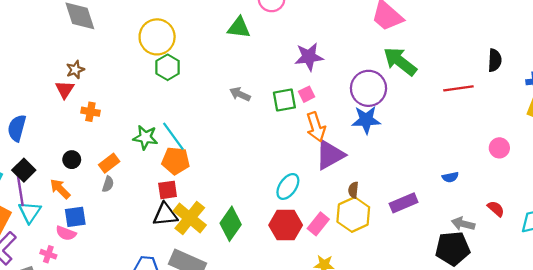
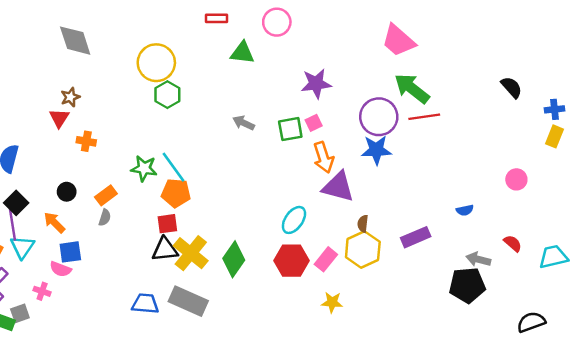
black semicircle: (495, 60) -> (512, 87), turned -45
red line: (458, 88) -> (424, 117), moved
purple triangle: (330, 155) -> (338, 187), turned 44

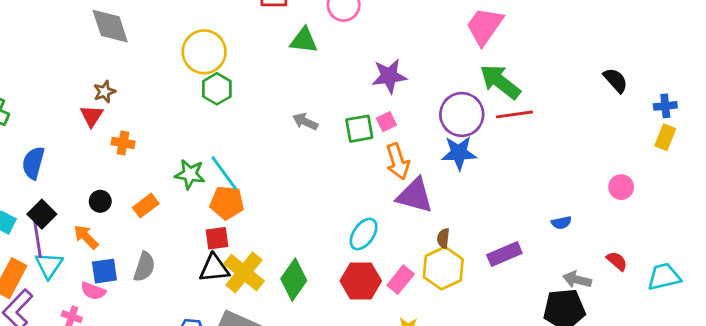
pink trapezoid: (398, 41) -> (485, 26), turned 84
gray semicircle: (105, 218) -> (144, 267), moved, size x1.5

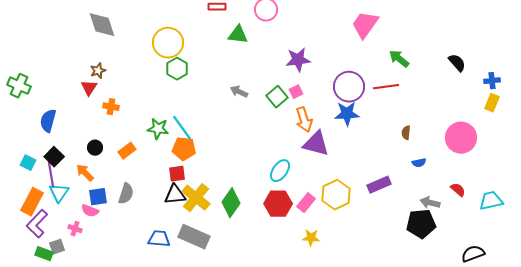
green arrow: (500, 82) -> (399, 59), moved, size x0.7
green square: (359, 129) -> (277, 97), turned -30
pink circle: (621, 187) -> (461, 138), size x1.8
brown semicircle: (443, 238) -> (406, 133), moved

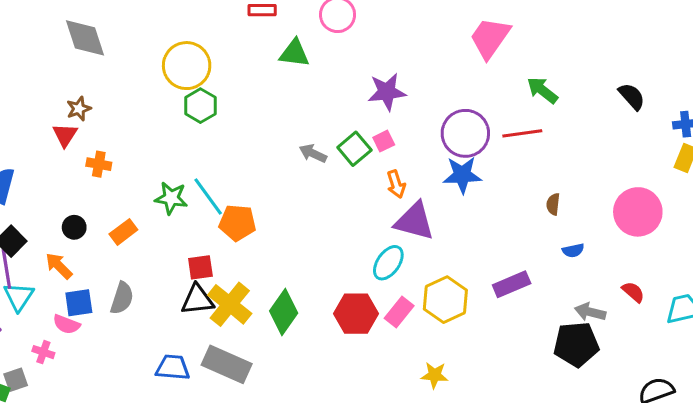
gray arrow: (239, 92) -> (313, 153), moved
orange arrow: (304, 120) -> (396, 184), size x0.7
orange pentagon: (184, 149) -> (237, 223), moved
cyan ellipse: (280, 171) -> (388, 263), moved
yellow star: (311, 238) -> (435, 375), moved

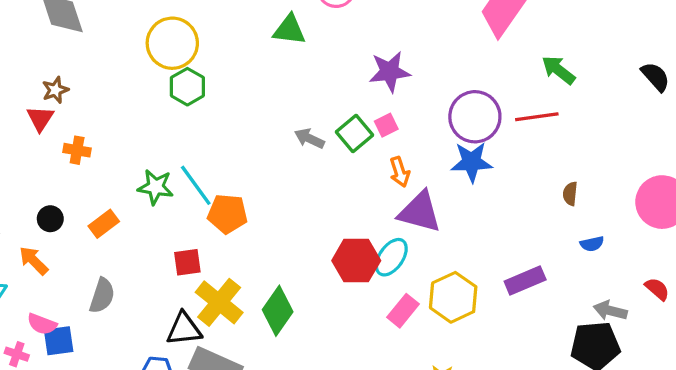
black triangle: (197, 300) -> (184, 329), moved
blue square: (79, 303) -> (59, 341), moved
red hexagon: (356, 314) -> (356, 261), moved

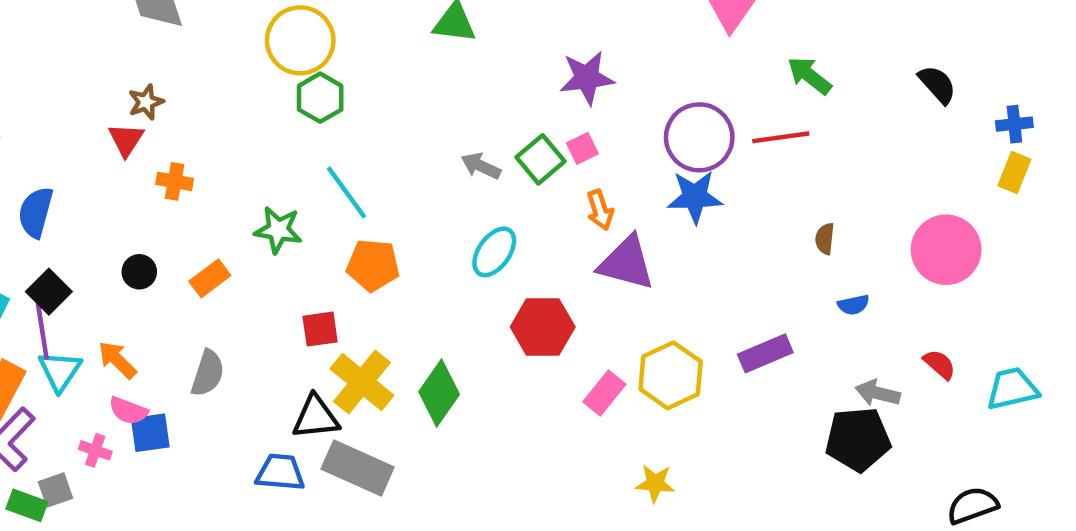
cyan line: (196, 185) -> (347, 192), moved
cyan ellipse: (391, 257) -> (494, 252), moved
orange arrow: (34, 261) -> (117, 360), moved

